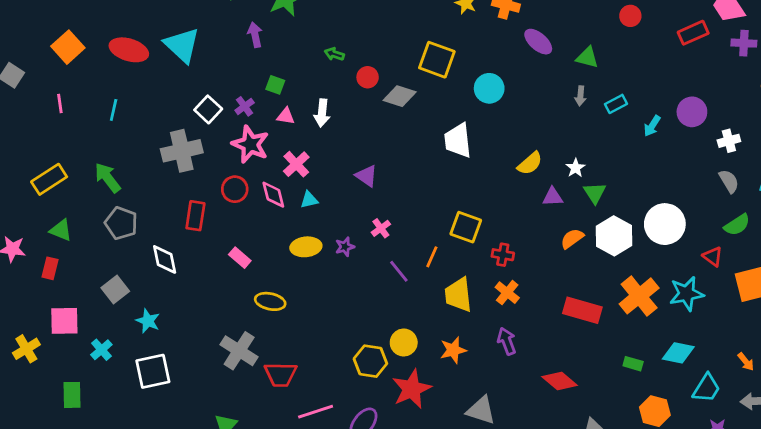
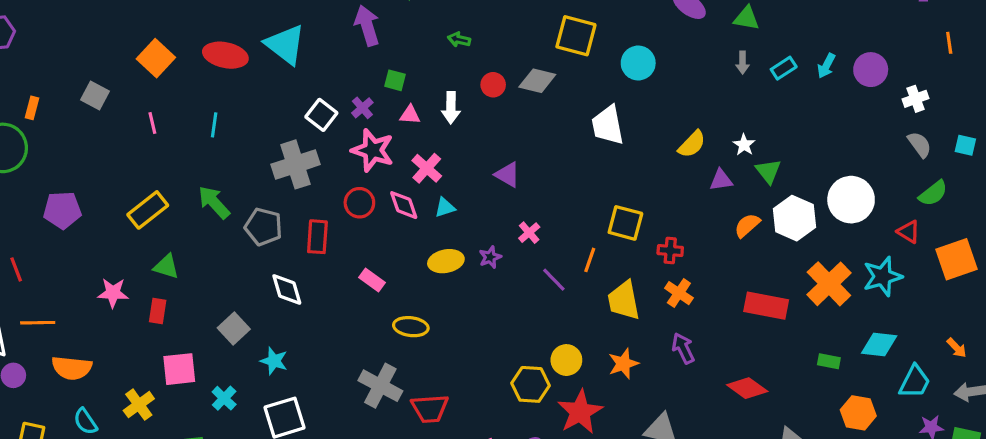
purple arrow: (255, 35) -> (367, 26), size x1.4
red circle: (368, 77) -> (493, 85), moved
cyan arrow: (652, 126) -> (826, 66), moved
gray pentagon: (121, 223) -> (263, 227), moved

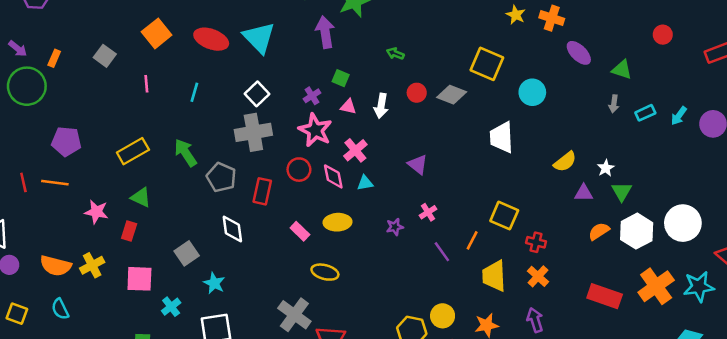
white square: (321, 115) -> (257, 94), moved
yellow ellipse: (446, 261) -> (338, 222), moved
orange line: (38, 323) -> (55, 183), moved
yellow cross: (139, 405) -> (92, 265), moved

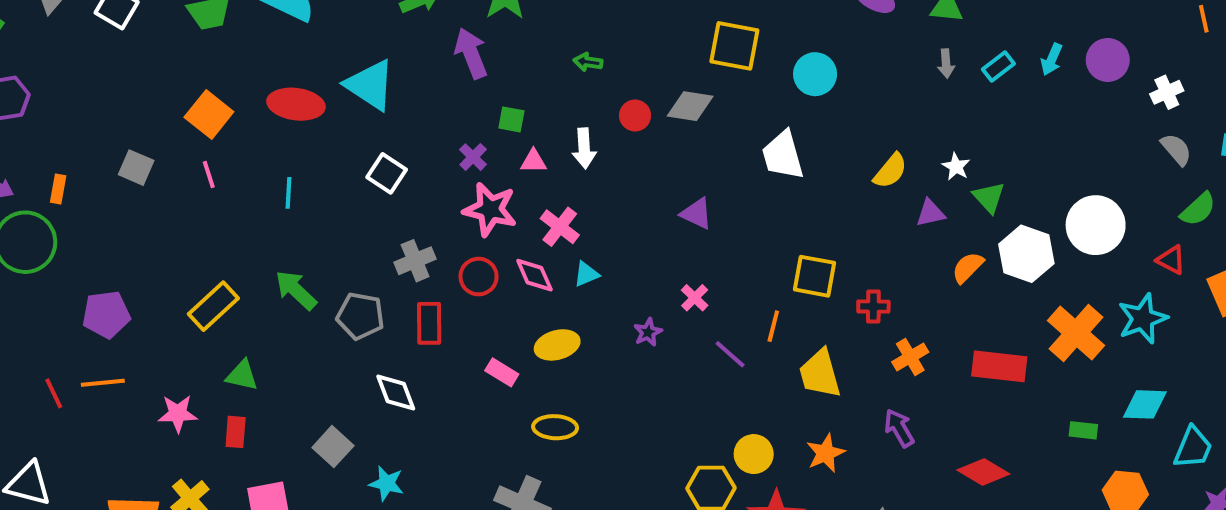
pink line: (146, 84) -> (209, 175), moved
gray cross: (253, 132) -> (415, 261), moved, size x0.7
purple triangle: (418, 164) -> (696, 214), moved
orange cross: (538, 276) -> (910, 357), moved, turned 30

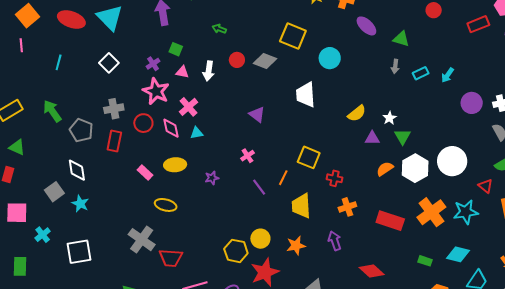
purple circle: (1108, 60) -> (472, 103), moved
purple star: (648, 332) -> (212, 178), moved
white diamond: (396, 393) -> (77, 170), moved
cyan star: (386, 483) -> (80, 204), moved

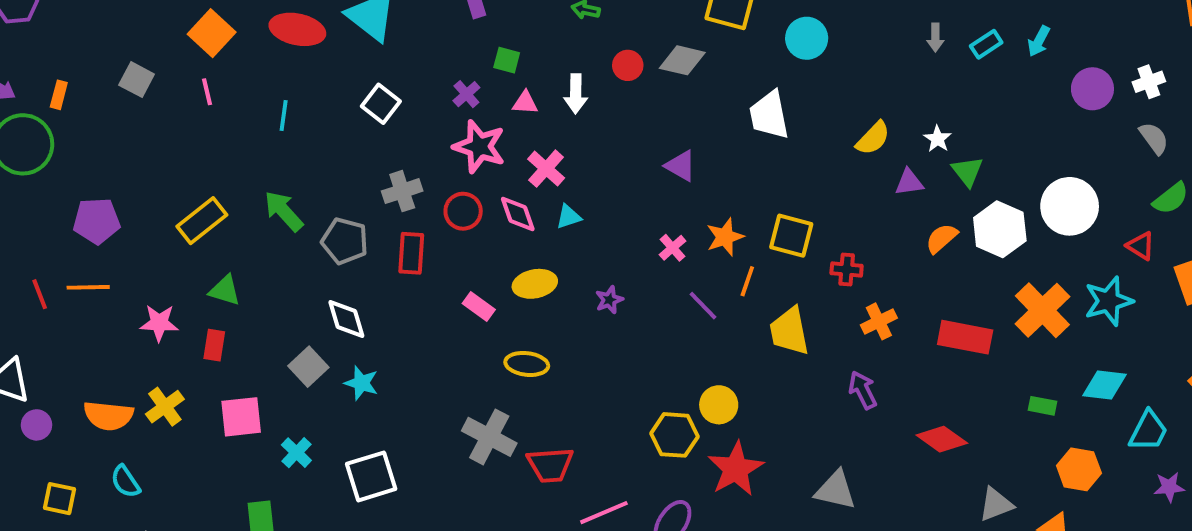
orange star: (296, 246) -> (725, 237), moved

